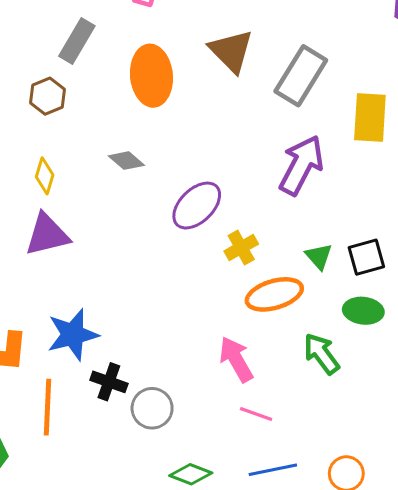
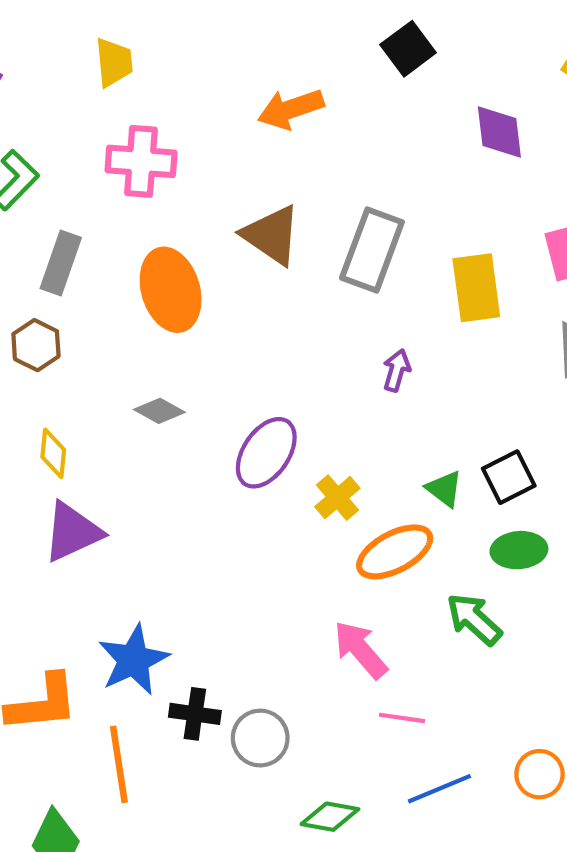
purple arrow: (301, 165) -> (397, 370), size x0.5

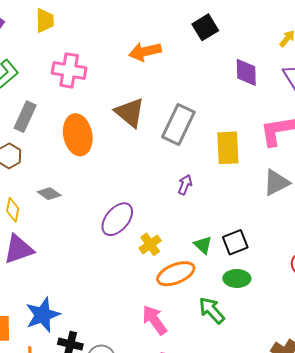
yellow trapezoid: (114, 62) -> (45, 20), moved
gray diamond: (159, 411) -> (49, 194), moved

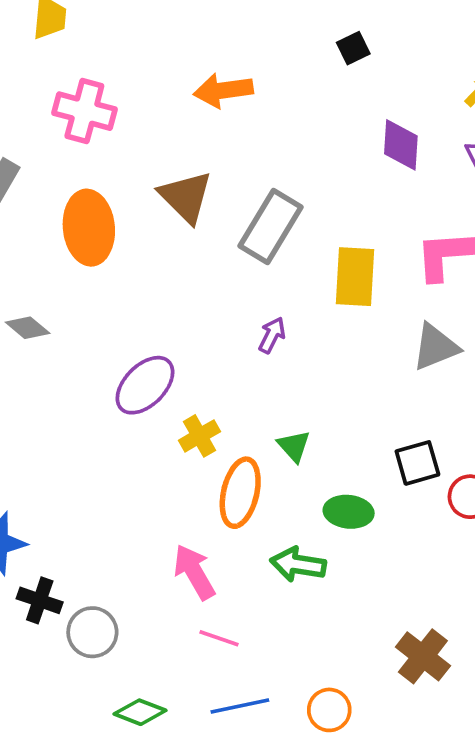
black square: (205, 27) -> (353, 48), moved, size x0.7
black square: (235, 242) -> (417, 463), moved
orange ellipse: (176, 274) -> (240, 493), turned -60
green arrow: (212, 310) -> (298, 564), turned -44

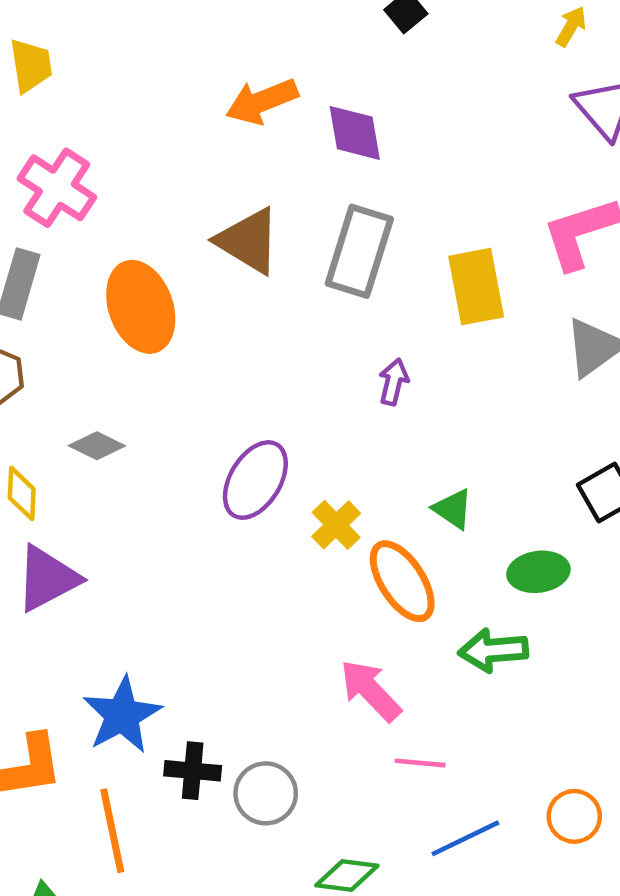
pink cross: (84, 111) -> (57, 188), moved, turned 32
purple diamond: (401, 145) -> (355, 133), moved
orange ellipse: (240, 493) -> (402, 581), turned -32

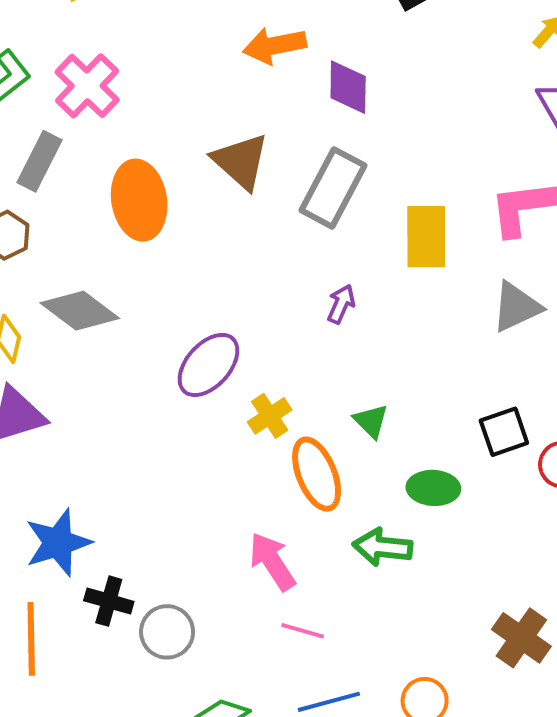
gray diamond: (97, 446) -> (80, 311), size x1.6

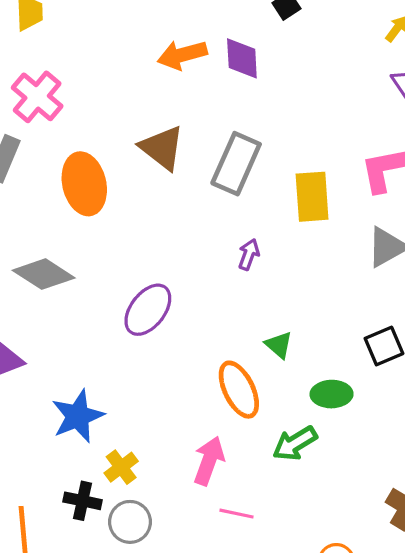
purple diamond: (348, 87) -> (242, 58), moved
yellow cross: (270, 416) -> (121, 467), moved
blue star: (58, 543) -> (78, 416), moved
green arrow: (383, 547) -> (295, 443), turned -33
pink arrow: (272, 561) -> (209, 461), turned 57

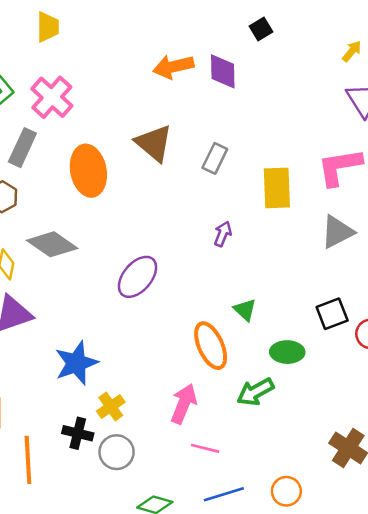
gray rectangle: (236, 164) -> (215, 158), size x0.6

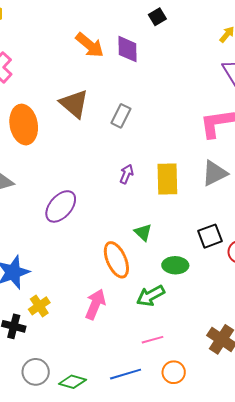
orange arrow: (173, 67) -> (90, 45), turned -128
yellow rectangle: (277, 188) -> (167, 179), moved
pink line: (205, 448) -> (152, 340), moved, turned -30
gray circle: (117, 452) -> (36, 372), moved

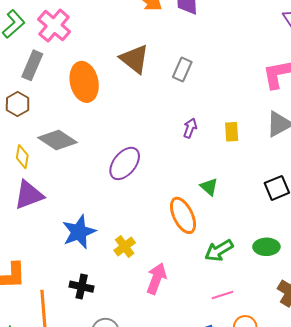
yellow rectangle: (167, 179) -> (232, 132), size x0.6
green ellipse: (175, 265) -> (266, 247), moved
pink arrow: (95, 304) -> (156, 279), moved
yellow cross: (39, 306) -> (125, 247), moved

